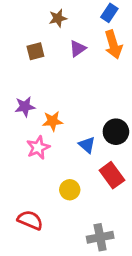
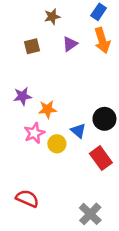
yellow circle: (70, 190) -> (57, 144), moved
gray cross: (100, 237) -> (90, 214), turned -35

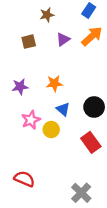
orange arrow: (102, 40) -> (92, 36), turned -115
orange star: (47, 109) -> (54, 83), moved
blue triangle: (78, 131) -> (63, 109), moved

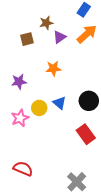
brown star: (47, 15) -> (46, 23), moved
orange star: (54, 83) -> (53, 68), moved
pink star: (31, 120) -> (20, 118), moved
yellow circle: (51, 130) -> (39, 108), moved

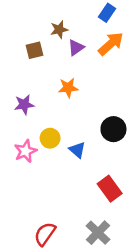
blue triangle: (59, 103) -> (77, 150), moved
red rectangle: (86, 134) -> (110, 189), moved
red semicircle: (23, 169) -> (45, 234), moved, turned -78

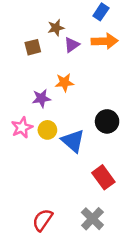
orange arrow: (111, 44) -> (105, 41), turned 40
purple star: (24, 105) -> (41, 98), moved
blue triangle: (77, 150) -> (73, 141), size x1.5
pink star: (25, 151) -> (22, 127), moved

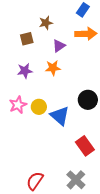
purple triangle: (72, 45) -> (59, 46), moved
purple star: (41, 98) -> (25, 71), moved

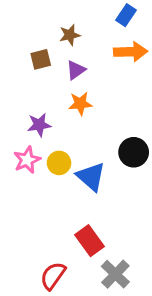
purple triangle: (59, 46) -> (76, 70), moved
purple star: (25, 71) -> (39, 125), moved
red rectangle: (85, 146) -> (89, 241), moved

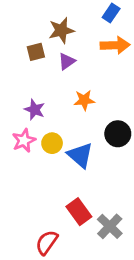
brown star: (70, 35) -> (61, 30), size x1.4
orange star: (80, 104) -> (84, 100), moved
purple star: (39, 125) -> (35, 110), turned 30
gray cross: (115, 274) -> (110, 226), moved

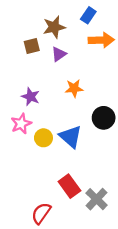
blue rectangle: (111, 13) -> (88, 15), moved
yellow circle: (52, 143) -> (43, 138), moved

